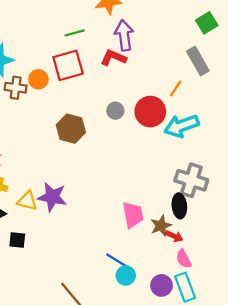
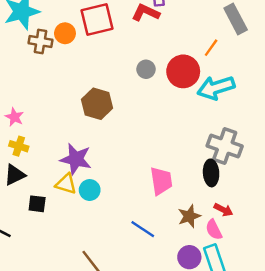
brown hexagon: (71, 129) -> (97, 104), moved
yellow triangle: (27, 201) -> (66, 184), moved
brown star: (161, 226) -> (189, 216), moved
red arrow: (174, 236) -> (223, 210), moved
cyan circle: (126, 275) -> (90, 190), moved

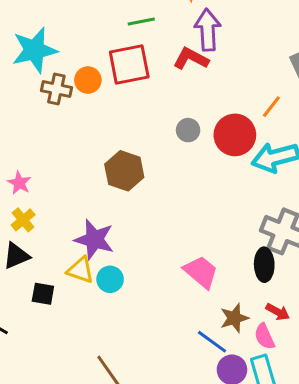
yellow cross: (19, 146) -> (23, 220), turned 30
pink trapezoid: (161, 181) -> (201, 272), turned -44
blue line: (143, 229) -> (212, 342), moved

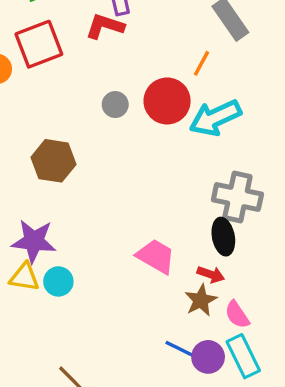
red arrow: (278, 312) -> (211, 274), moved
blue line: (212, 342) -> (182, 350), moved

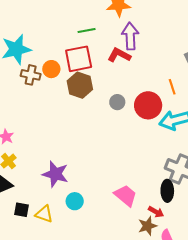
orange line: (201, 63) -> (172, 87), turned -56
brown hexagon: (54, 161) -> (80, 85), moved
yellow triangle: (24, 277) -> (44, 214), moved
cyan circle: (58, 281) -> (75, 201), moved

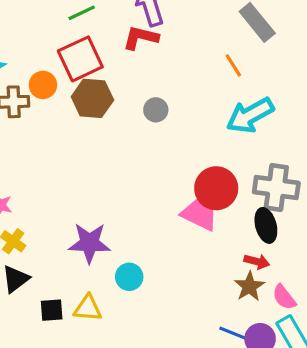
red circle: (148, 105) -> (216, 188), moved
pink trapezoid: (126, 195) -> (199, 214), moved

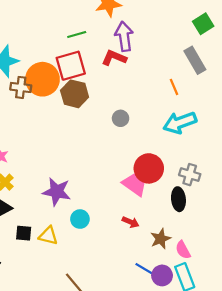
orange circle: (43, 85) -> (42, 79), size x1.8
gray circle: (156, 110) -> (121, 118), moved
gray cross: (276, 188) -> (190, 175), size x0.7
red arrow: (257, 262) -> (131, 222), moved

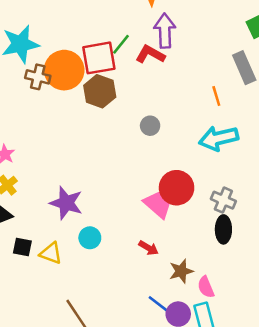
green line: (77, 34) -> (121, 44), moved, turned -42
black ellipse: (178, 199) -> (223, 229), moved

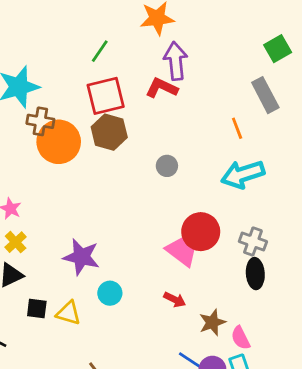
green line: (121, 44) -> (100, 51), moved
orange circle: (64, 70) -> (59, 142), moved

